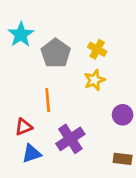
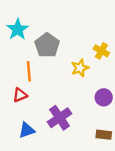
yellow cross: (97, 49) -> (101, 51), moved
orange line: (48, 100) -> (29, 71), moved
red triangle: (24, 127) -> (20, 95), moved

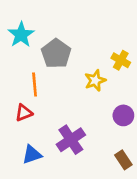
brown rectangle: (104, 135) -> (123, 160), turned 49

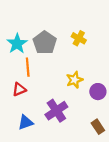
cyan star: (21, 35) -> (17, 44), moved
yellow cross: (121, 60) -> (79, 38), moved
yellow star: (95, 80) -> (74, 80), moved

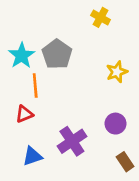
yellow cross: (79, 38) -> (101, 17), moved
yellow star: (74, 80) -> (117, 72), moved
purple circle: (98, 92) -> (115, 124), moved

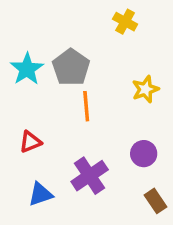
orange line: (35, 85) -> (86, 106), moved

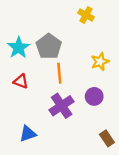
red triangle: (30, 142) -> (21, 81), moved, turned 42
purple circle: (144, 154) -> (94, 96), moved
purple cross: (90, 176) -> (62, 106), moved

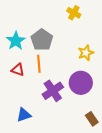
orange line: (59, 73) -> (39, 64), moved
purple circle: (94, 96) -> (81, 83), size x1.5

